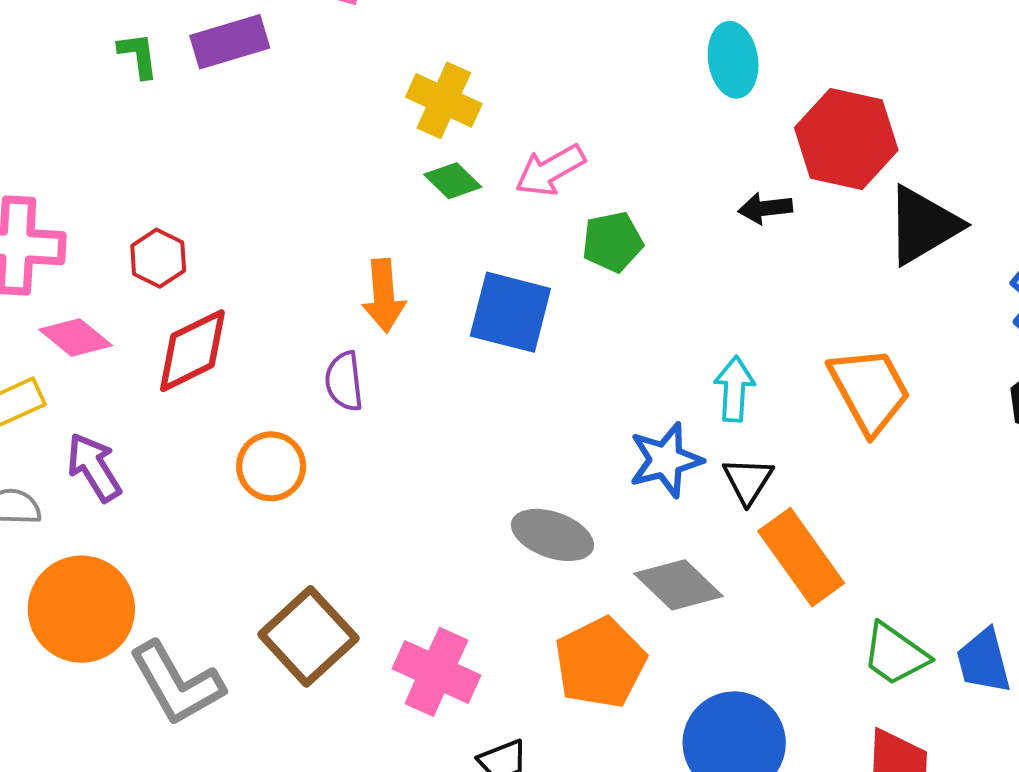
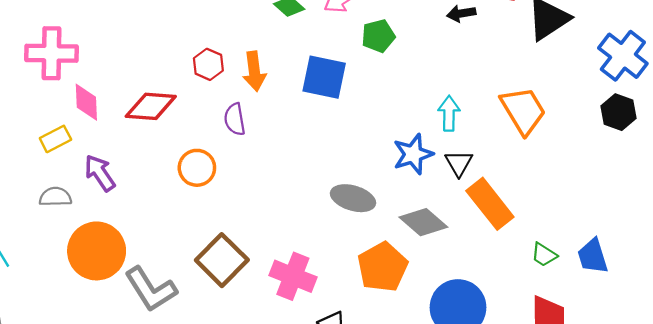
red hexagon: (158, 258) -> (208, 64), moved
pink diamond: (76, 338) -> (86, 102), turned 51
red diamond: (192, 351) -> (151, 106), turned 33
green trapezoid: (895, 654) -> (544, 255), size x0.7

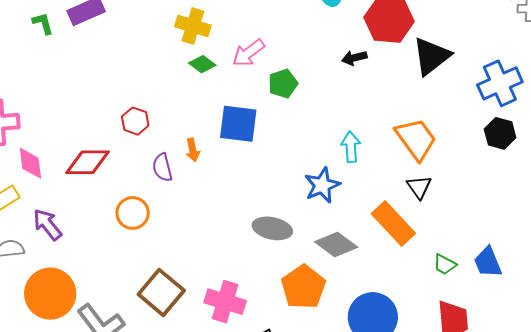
blue cross: (623, 56) -> (500, 83), turned 33
orange arrow: (254, 71) -> (193, 150), moved, size x0.7
black triangle: (459, 163) -> (419, 187), moved

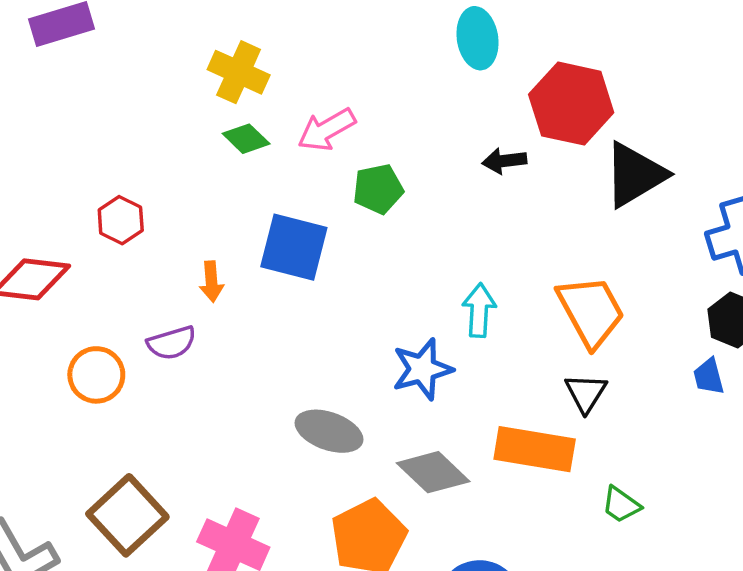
purple semicircle: (162, 167) -> (172, 343), moved, turned -100
orange rectangle: (393, 224) -> (535, 449), turned -45
blue trapezoid: (488, 262) -> (709, 376), moved, size x0.7
green trapezoid: (445, 264) -> (621, 505), moved

